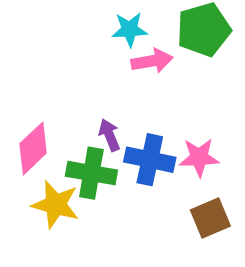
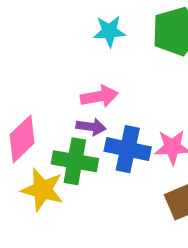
pink arrow: (152, 61) -> (99, 96), moved
purple arrow: (109, 135) -> (91, 127), turned 120

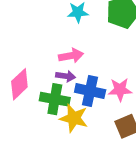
yellow star: (42, 190) -> (74, 118), moved

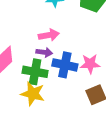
yellow star: (74, 118) -> (33, 94), moved

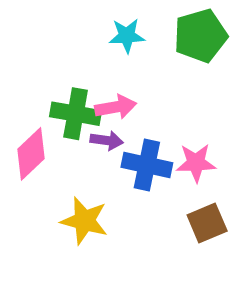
green cross: (35, 72) -> (76, 114), moved

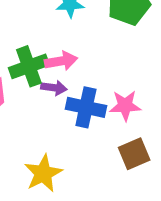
green cross: (76, 114) -> (29, 66), turned -30
yellow star: (84, 221) -> (43, 173), moved, turned 30

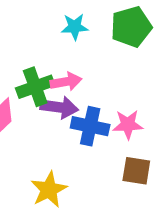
purple arrow: (54, 88) -> (59, 107), size x1.5
brown square: (134, 154) -> (136, 171), turned 32

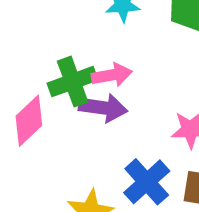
blue cross: (90, 126) -> (147, 182), moved, turned 36

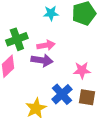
green cross: (73, 82) -> (17, 39), moved

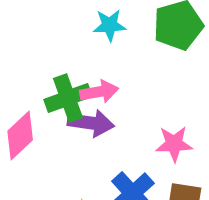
green cross: (17, 39) -> (68, 98), moved

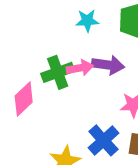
purple arrow: (91, 123) -> (108, 65), moved

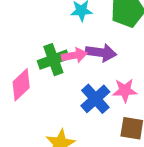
blue cross: (104, 140) -> (95, 99), moved

